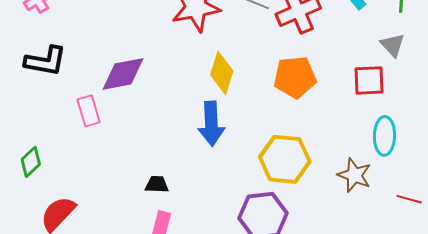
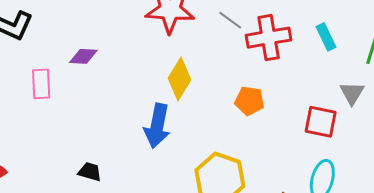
purple diamond: (123, 74) -> (83, 56), size x0.6
orange pentagon: (295, 77) -> (250, 101), size x0.7

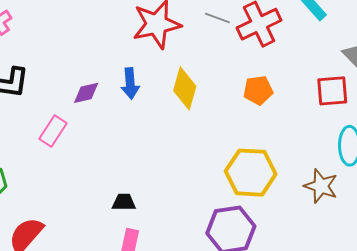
pink rectangle: (41, 84) -> (53, 131), turned 52
blue arrow: (157, 126) -> (130, 83), moved, size x0.7

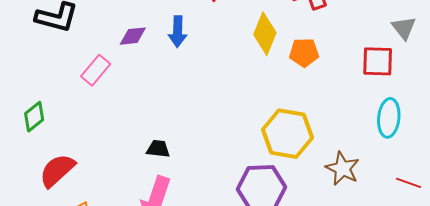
yellow diamond: (185, 88) -> (265, 34), moved
brown star: (321, 186) -> (343, 169), moved

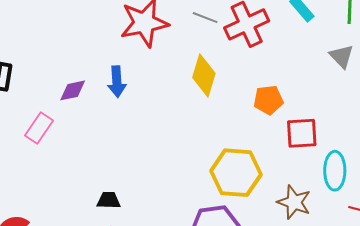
orange pentagon: (304, 53) -> (268, 100), moved
red square: (378, 61) -> (302, 133), moved
cyan ellipse: (389, 118) -> (335, 171), moved

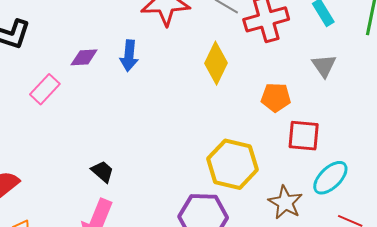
gray triangle: (342, 56) -> (324, 66), moved
cyan ellipse: (335, 171) -> (330, 178), turned 36
black trapezoid: (109, 200) -> (102, 172), turned 30

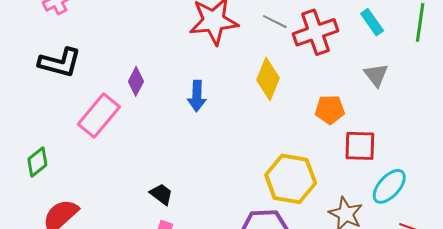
blue arrow: (129, 56) -> (197, 96), moved
purple diamond: (84, 57) -> (136, 81), turned -56
pink rectangle: (45, 89) -> (99, 116), size x1.4

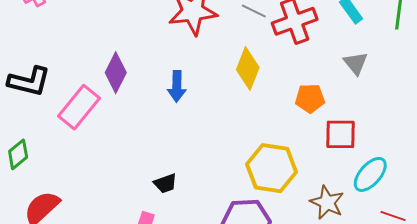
black L-shape: (60, 63) -> (29, 81), moved
purple diamond: (136, 81) -> (116, 73), size x1.4
black trapezoid: (161, 194) -> (165, 183), moved, turned 125

